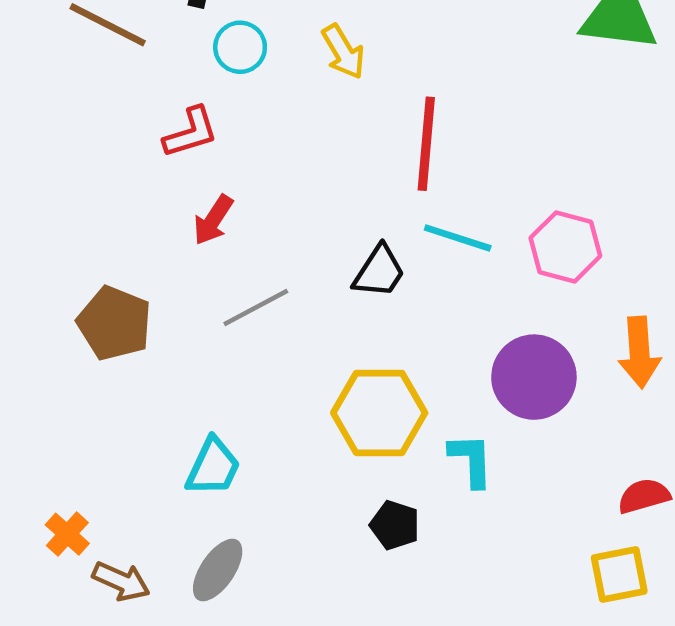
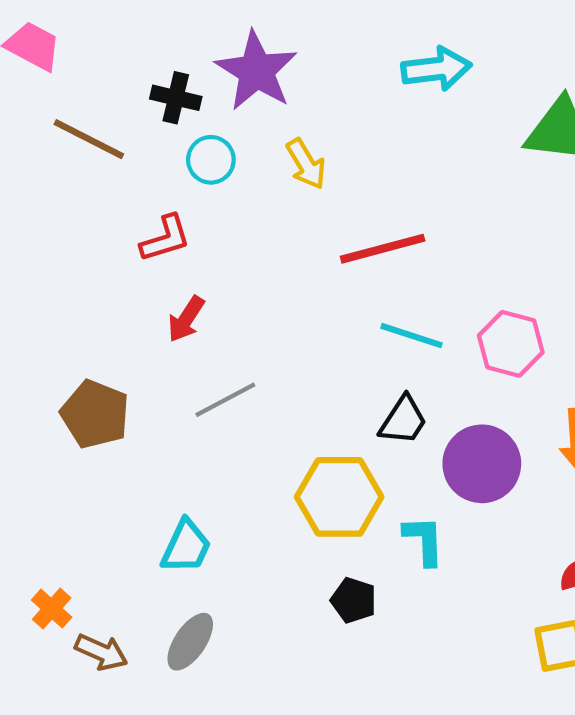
red line: (426, 144) -> (383, 249), turned 70
black trapezoid: (379, 272) -> (403, 420), moved

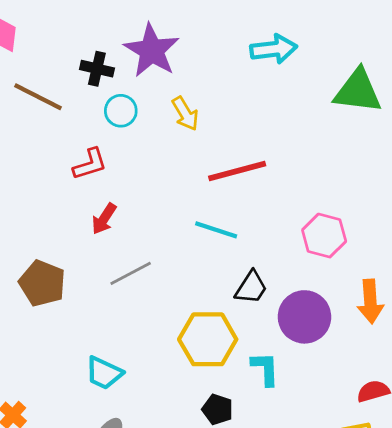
cyan line: (412, 336) -> (216, 230), moved
cyan trapezoid: (186, 547) -> (104, 373), turned 90

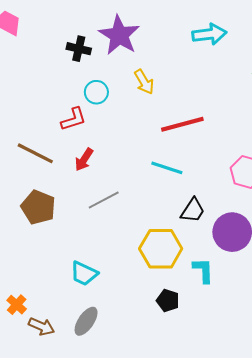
brown line: (38, 97) -> (35, 153), moved
cyan circle: (121, 111) -> (96, 92), moved

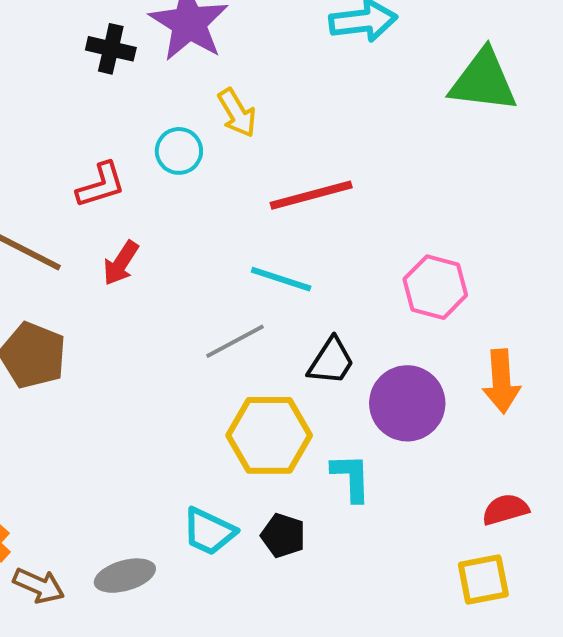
cyan circle: (96, 92) -> (179, 151), moved
gray line: (104, 200) -> (235, 341), moved
cyan trapezoid: (84, 274) -> (209, 531), moved
gray ellipse: (86, 321) -> (125, 576), turned 40

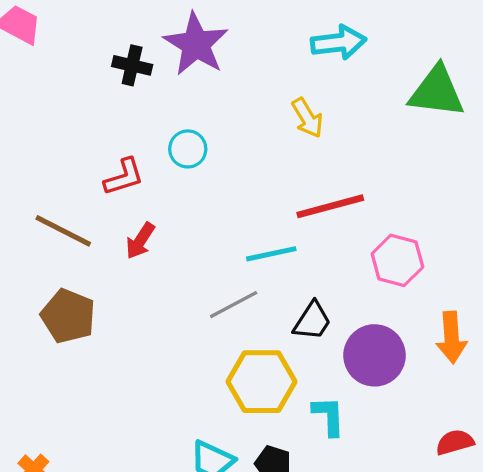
yellow arrow: (237, 113) -> (307, 118), moved
red line: (311, 195) -> (330, 206), moved
cyan line: (281, 279) -> (271, 254), turned -30

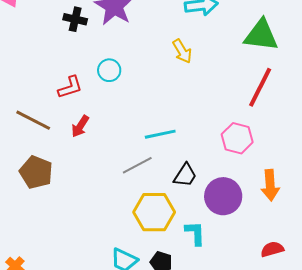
red line: (330, 206) -> (260, 87), moved, turned -48

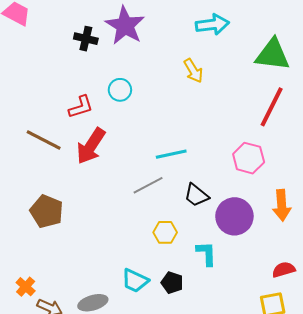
red arrow: (80, 126) -> (91, 146), size x1.6
brown pentagon: (36, 172) -> (47, 211), moved
black trapezoid: (185, 175) -> (196, 195), turned 96
yellow hexagon: (154, 212) -> (165, 232), size x0.6

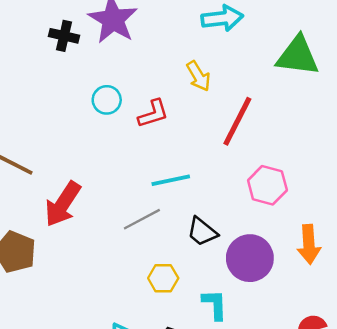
red L-shape: (81, 107) -> (153, 114), moved
red line: (272, 107) -> (237, 121), moved
red arrow: (91, 146) -> (63, 204), moved

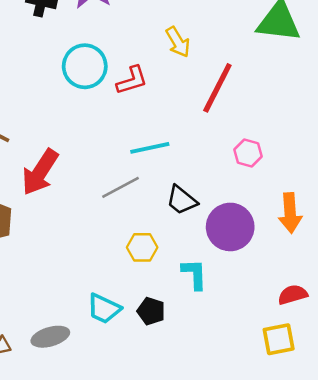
cyan circle: (107, 100) -> (85, 66), size x1.5
pink hexagon: (267, 185) -> (248, 153), size x0.7

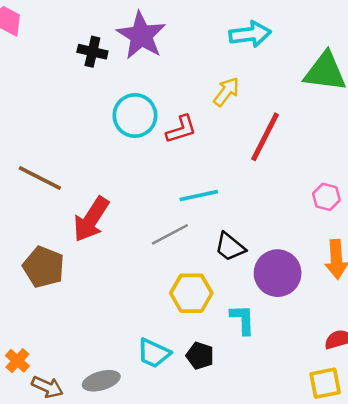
yellow arrow: (178, 42) -> (226, 92), turned -112
pink hexagon: (248, 153) -> (326, 197), moved
yellow hexagon: (142, 247) -> (191, 293), size x1.4

